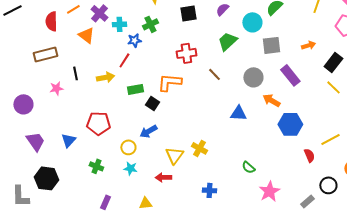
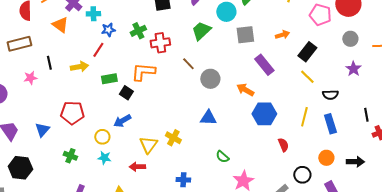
green cross: (150, 24) -> (138, 31), moved
gray circle: (253, 77) -> (210, 79), moved
blue triangle: (238, 113) -> (208, 118), moved
yellow line: (330, 139) -> (304, 117), moved, turned -48

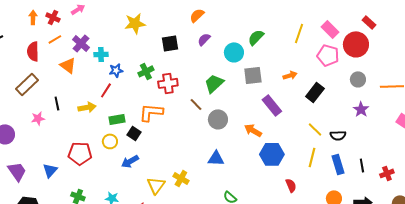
green trapezoid: (201, 31) -> (214, 83), moved
brown rectangle: (19, 44) -> (27, 84), turned -30
yellow line: (307, 77) -> (315, 129), moved
black line: (366, 115) -> (362, 165), moved
yellow circle: (102, 137) -> (110, 141), moved

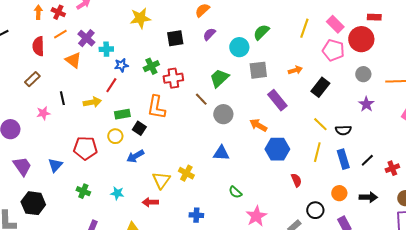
red rectangle: (369, 22) -> (374, 17), turned -40
brown rectangle: (27, 84) -> (32, 79), size x0.7
orange L-shape: (151, 112) -> (156, 107), turned -85
black line: (362, 165) -> (367, 160), turned 56

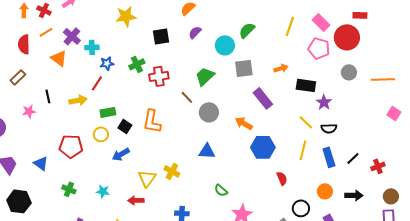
black rectangle: (320, 87) -> (306, 85), turned 60
purple star: (366, 104) -> (324, 102), moved
orange L-shape: (156, 107) -> (152, 121), moved
blue triangle: (55, 165) -> (41, 163), turned -35

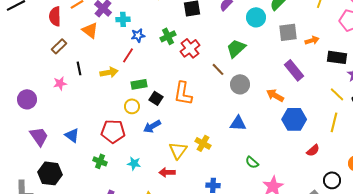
gray square: (244, 68) -> (288, 32), moved
red cross: (159, 76) -> (190, 48), turned -30
brown rectangle: (18, 77) -> (59, 46), moved
red pentagon: (71, 146) -> (113, 131), moved
red semicircle: (282, 178) -> (313, 150), turned 72

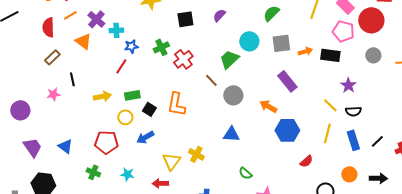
cyan circle: (256, 17) -> (249, 41), moved
black rectangle: (337, 57) -> (330, 55), moved
yellow arrow: (109, 72) -> (102, 96), moved

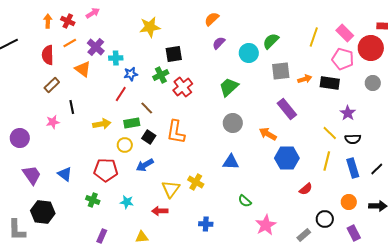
black square: (185, 19) -> (174, 54), moved
cyan circle: (249, 41) -> (249, 53), moved
brown line: (211, 80) -> (147, 108), moved

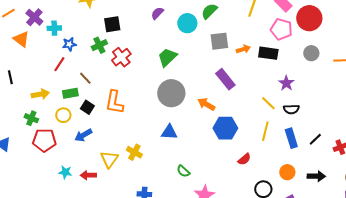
gray circle: (233, 123) -> (171, 93), size x1.4
green cross: (93, 200) -> (31, 118), moved
red arrow: (160, 211) -> (88, 175), moved

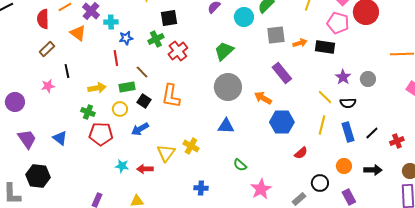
gray circle: (311, 53) -> (368, 79), moved
red line: (59, 64) -> (116, 58), turned -42

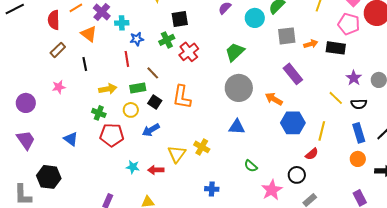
black line: (67, 71) -> (85, 64), moved
yellow line: (322, 125) -> (322, 131), moved
purple trapezoid: (27, 139) -> (26, 140), moved
orange circle: (344, 166) -> (358, 159), moved
black circle: (320, 183) -> (297, 175), moved

